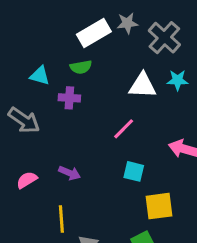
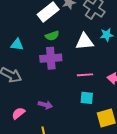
green semicircle: (81, 67) -> (52, 36), moved
purple cross: (69, 98) -> (51, 58), moved, size x1.5
pink line: (124, 129) -> (85, 75), moved, turned 49

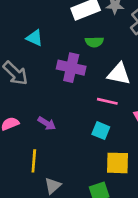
green semicircle: (52, 36) -> (94, 42), moved
white triangle: (85, 41) -> (119, 74), moved

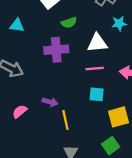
cyan triangle: (35, 38) -> (17, 25), moved
yellow line: (34, 161) -> (65, 120), moved

